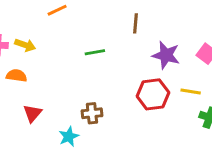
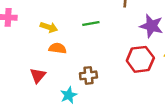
yellow arrow: (25, 45) -> (49, 27), moved
orange semicircle: (16, 76) -> (58, 48), moved

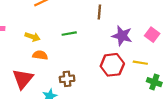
red triangle: (38, 75) -> (23, 79), size x1.5

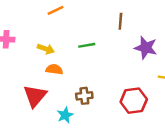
red hexagon: (112, 65) -> (134, 101), moved

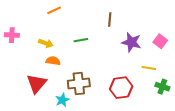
brown cross: (84, 96) -> (79, 83), size x1.5

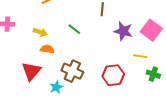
green line: (81, 40) -> (74, 29), turned 48
pink square: (160, 41) -> (151, 30), size x1.5
brown cross: (79, 83) -> (72, 71), turned 30

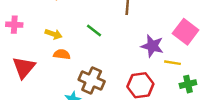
purple star: (123, 31) -> (152, 46), moved
red triangle: (31, 71) -> (24, 67), moved
green cross: (153, 74) -> (188, 84), turned -32

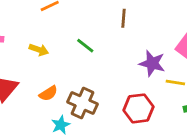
orange semicircle: (62, 54) -> (48, 93), moved, turned 140

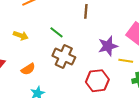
purple star: (152, 63) -> (108, 46), turned -30
brown cross: (83, 103) -> (64, 57), moved

